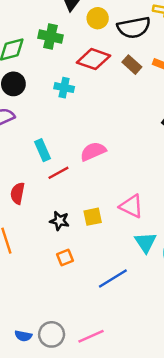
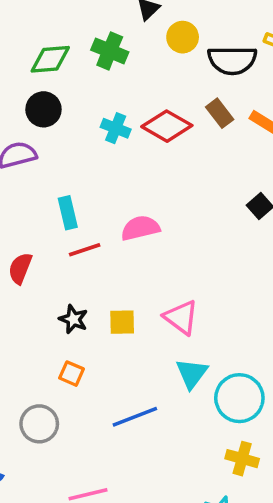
red diamond: (93, 59) -> (167, 126), moved
orange square: (65, 257) -> (72, 374), turned 35
gray circle: (52, 334) -> (39, 424), moved

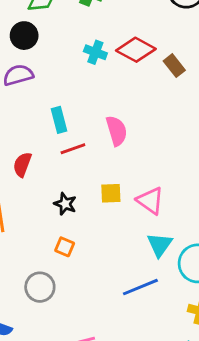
black circle: (43, 109) -> (24, 36), moved
brown rectangle: (220, 113) -> (174, 66), moved
pink semicircle: (140, 228) -> (117, 131), turned 88
yellow square: (122, 322) -> (111, 193), moved
blue line: (135, 417) -> (140, 287), moved

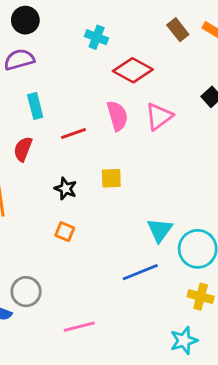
red diamond: (136, 50) -> (133, 70), moved
brown rectangle: (174, 66) -> (178, 30), moved
cyan rectangle: (59, 120) -> (35, 106), moved
pink triangle: (150, 201) -> (159, 116), moved, turned 48
gray circle: (40, 287) -> (26, 292), moved

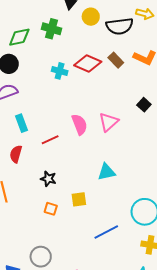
red diamond: (133, 70) -> (88, 64), moved
yellow square: (111, 178) -> (79, 199), moved
cyan triangle: (160, 230) -> (106, 172), moved, turned 48
gray circle: (26, 292) -> (41, 257), moved

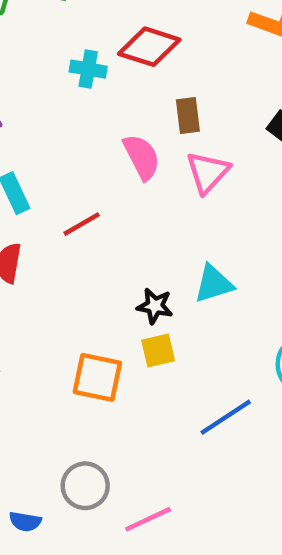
brown rectangle: (116, 60) -> (188, 115), moved, turned 42
pink semicircle: (79, 124) -> (142, 157), moved
black star: (48, 179) -> (155, 306), moved
orange square: (51, 209) -> (97, 377), size x1.6

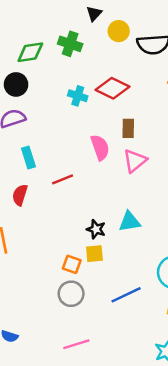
orange square: (97, 377) -> (72, 264), moved, size x0.7
gray circle: (85, 486) -> (71, 294), moved

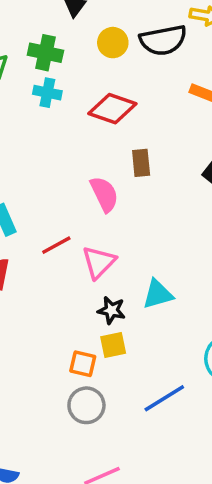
yellow circle: (119, 31) -> (113, 43), moved
cyan cross: (78, 96) -> (47, 93), moved
pink triangle: (135, 161) -> (99, 262), moved

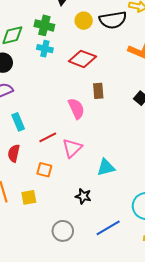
black star: (112, 310) -> (83, 196), moved
yellow square: (113, 345) -> (29, 197), moved
orange square: (83, 364) -> (44, 170), moved

